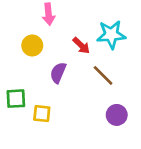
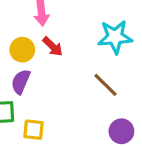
red arrow: (81, 45) -> (53, 46), moved
purple semicircle: (58, 73) -> (21, 82), moved

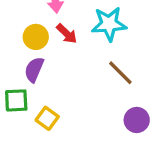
cyan star: (115, 37) -> (109, 24), moved
yellow square: (33, 130) -> (47, 118), turned 30

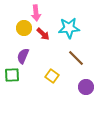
yellow circle: (36, 37) -> (24, 28), moved
yellow square: (47, 118) -> (52, 76), moved

